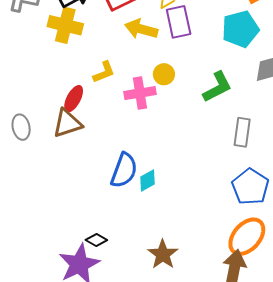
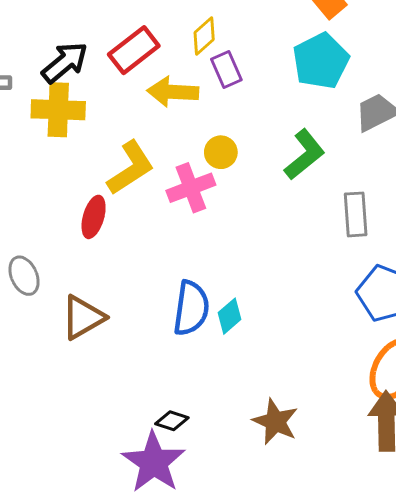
purple rectangle: (179, 22) -> (226, 70), size x0.7
yellow L-shape: (104, 72) -> (131, 168), size x1.5
brown triangle: (67, 123) -> (83, 317), moved

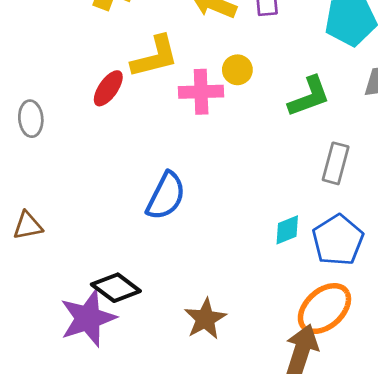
cyan diamond: (229, 316) -> (287, 230), moved
brown triangle: (83, 317) -> (28, 226), moved, size x0.7
black diamond: (172, 421) -> (116, 288), size x1.6

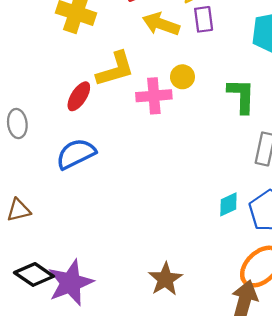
green L-shape: (309, 96) -> (241, 96), turned -66
blue semicircle: (166, 196) -> (76, 154), moved, turned -141
black diamond: (116, 288) -> (34, 275), moved

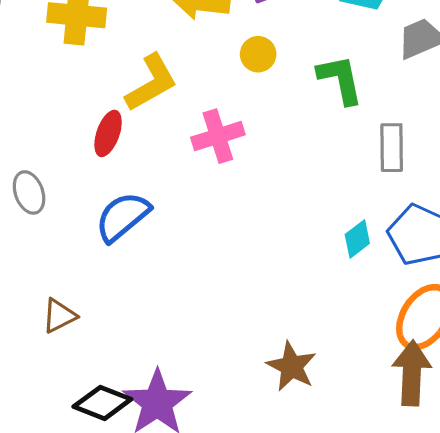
yellow circle: (182, 77) -> (258, 54), moved
pink cross: (154, 96) -> (218, 136), moved

